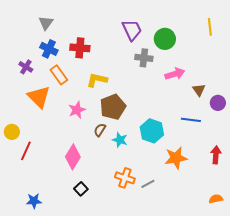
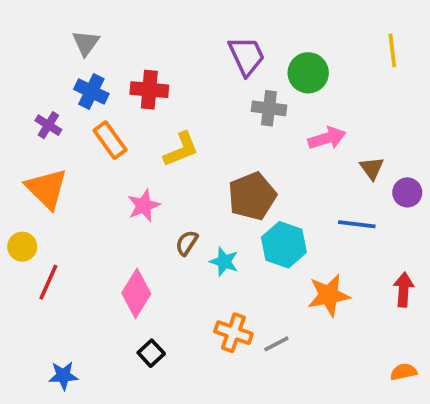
yellow L-shape: (97, 80) -> (181, 149), turned 145
orange triangle: (39, 97) -> (47, 189), moved
brown pentagon: (113, 107) -> (252, 196), moved

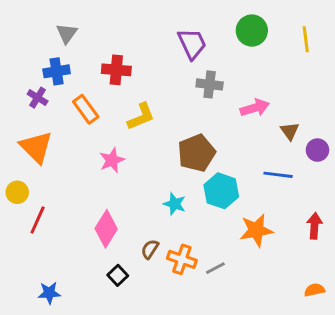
green circle: (308, 73) -> (252, 31), moved
blue cross: (91, 91) -> (57, 71), moved, turned -35
brown semicircle: (187, 243) -> (150, 249), moved

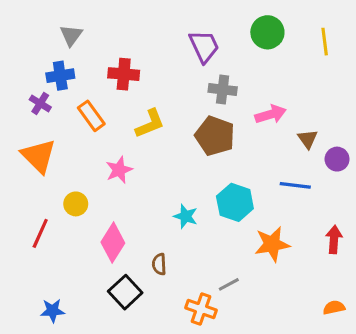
brown pentagon: (196, 153) -> (215, 136), moved, turned -30
yellow circle: (17, 192) -> (76, 204), moved
brown semicircle: (150, 249) -> (159, 264), turned -36
orange cross: (182, 259) -> (201, 309), moved
black square: (118, 275) -> (125, 292), size x1.5

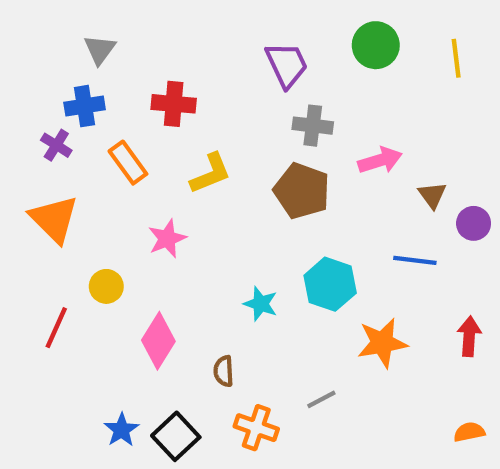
black square: (125, 292) -> (176, 436), moved
orange cross: (201, 309) -> (256, 428), moved
blue star: (53, 311) -> (121, 430), moved, turned -30

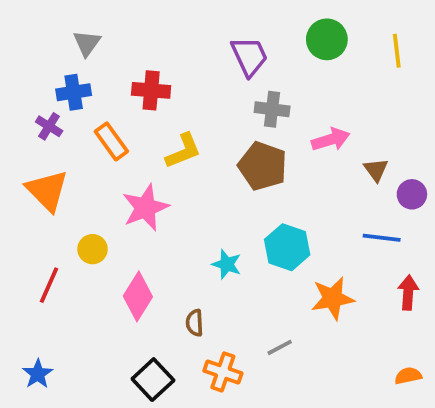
pink star: (167, 239) -> (145, 208), size x1.4
blue line: (415, 260) -> (382, 238), moved
blue star: (121, 430) -> (38, 374), moved

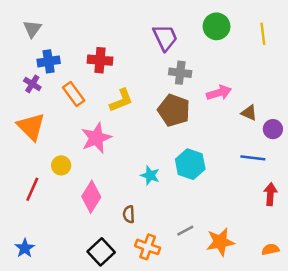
gray triangle: (87, 43) -> (32, 29), moved
brown triangle: (376, 170) -> (249, 113), turned -30
orange star: (333, 298) -> (220, 242), moved

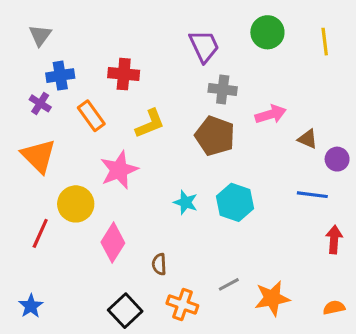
yellow circle: (61, 165) -> (76, 204), size x1.5
cyan star: (150, 175) -> (186, 202), moved

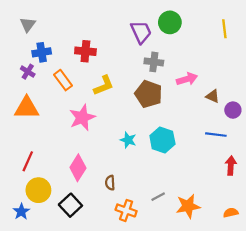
green circle: (267, 32) -> (170, 22), moved
orange triangle: (39, 156) -> (27, 108), turned -45
yellow circle: (76, 204) -> (38, 190), moved
black square: (125, 311) -> (70, 205), moved

